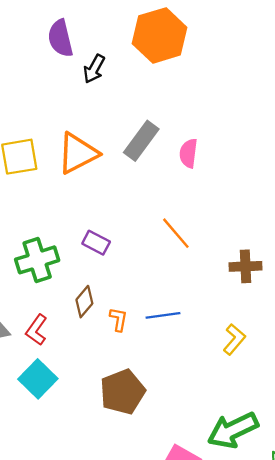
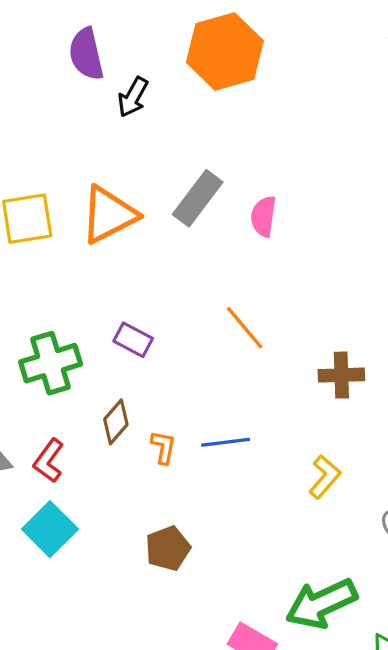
brown pentagon: (123, 392) -> (168, 548), size x0.7

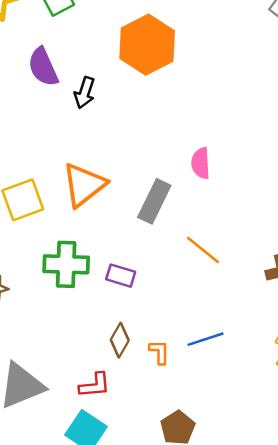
gray rectangle: (198, 198) -> (154, 201), moved
green cross: (51, 363) -> (66, 264), moved, turned 30
red L-shape: (49, 461) -> (95, 385), moved, turned -120

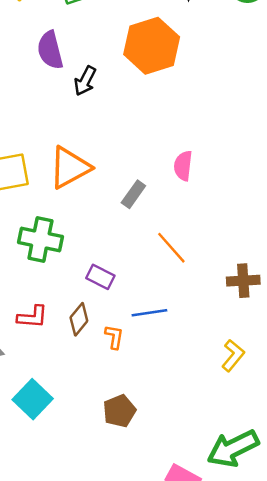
gray rectangle: (154, 201) -> (133, 194), size x0.7
purple rectangle: (121, 276) -> (100, 277), moved
blue line: (206, 339) -> (149, 313), moved
red L-shape: (95, 385) -> (32, 317), moved

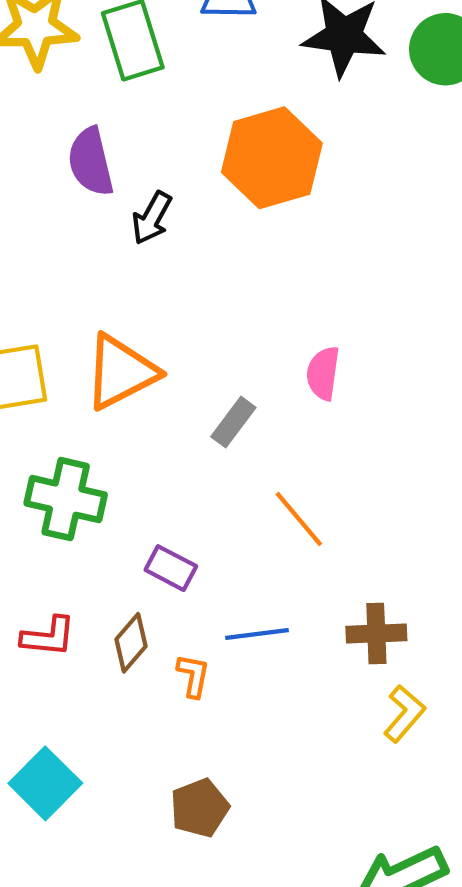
brown cross: (243, 281) -> (376, 633), moved

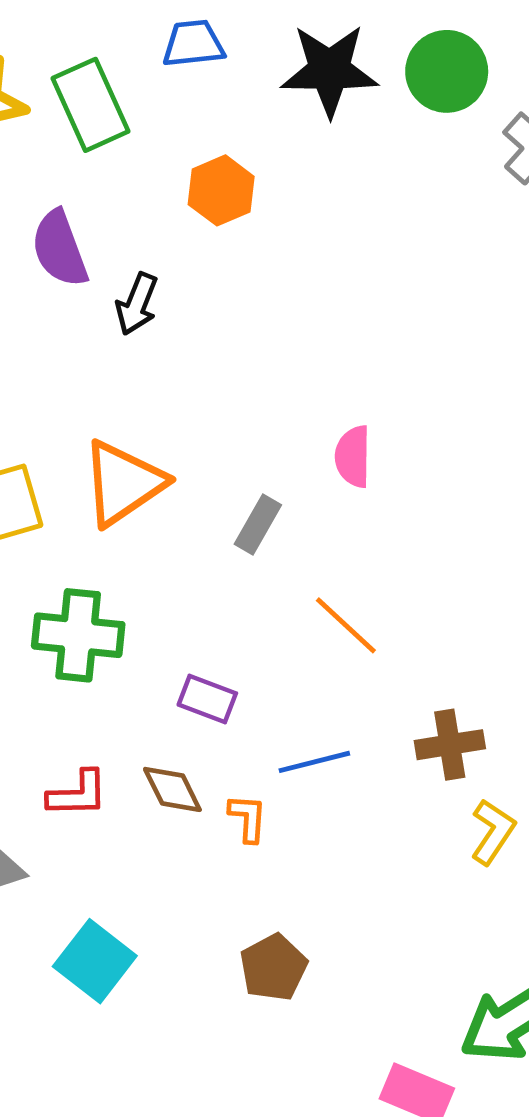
orange hexagon: (272, 158) -> (221, 190), moved, size x0.6
brown diamond: (131, 643) -> (172, 789), turned -60

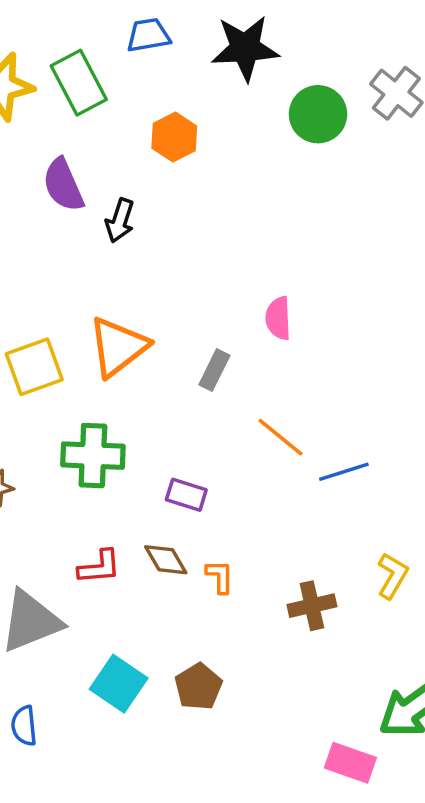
green circle: (447, 71) -> (318, 114), moved
brown cross: (450, 745) -> (312, 606), moved
blue line: (314, 762) -> (344, 472), moved
brown pentagon: (273, 967) -> (198, 687), moved

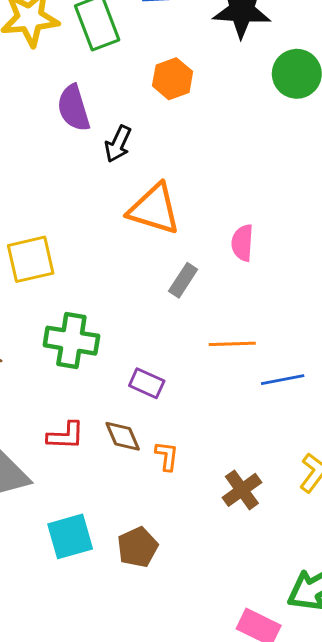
orange triangle: (118, 347) -> (154, 209), moved, turned 48
orange line: (280, 437) -> (232, 344), turned -48
brown cross: (312, 606) -> (242, 490), turned -30
cyan square: (119, 684) -> (70, 536), turned 33

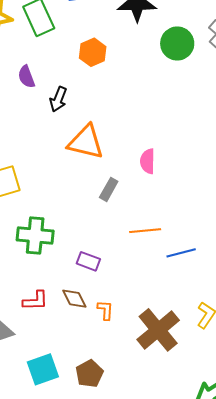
purple semicircle: (74, 108) -> (26, 77), size x0.7
brown cross: (242, 490) -> (158, 330), size x1.6

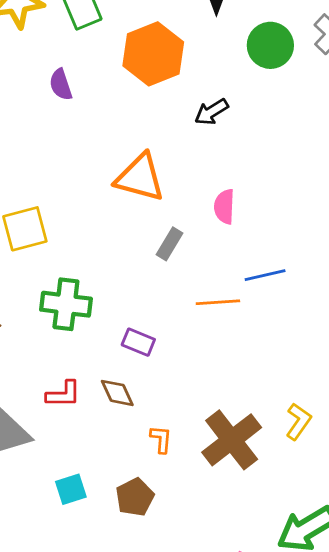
orange hexagon: (93, 52) -> (153, 54), size x1.6
black arrow: (58, 99) -> (211, 112), moved, turned 35
blue line: (181, 253) -> (265, 275), moved
orange L-shape: (105, 310) -> (161, 439), moved
cyan square: (43, 369) -> (71, 489), size x0.7

